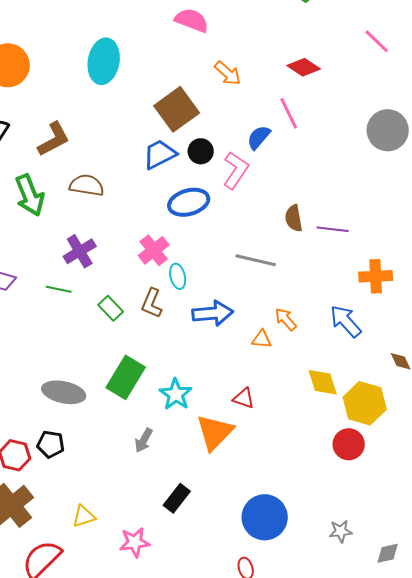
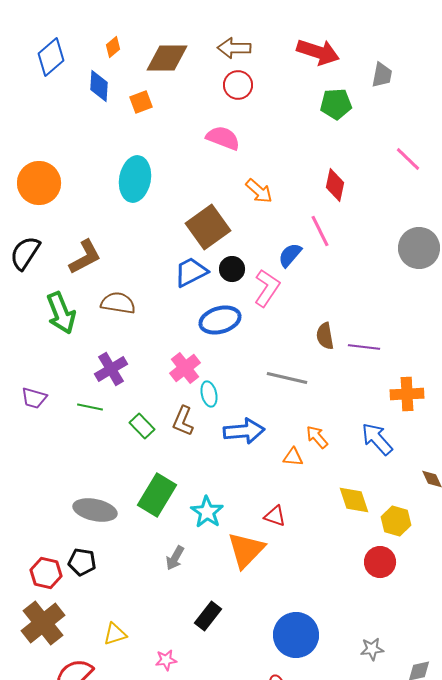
red diamond: (304, 67) -> (335, 185), turned 68
yellow hexagon: (365, 403) -> (396, 521), size x0.7
pink star: (135, 542) -> (166, 660), size x0.7

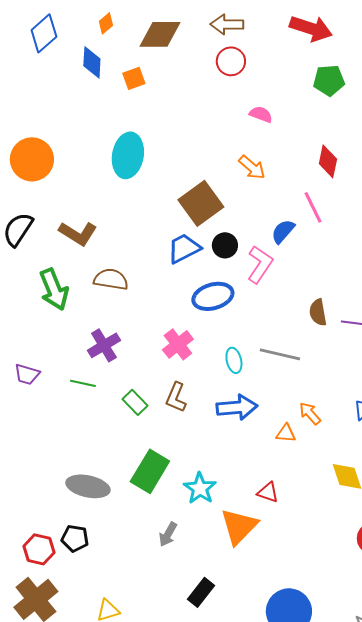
pink semicircle: (223, 138) -> (261, 114), moved, size x0.7
brown L-shape: (85, 257) -> (78, 233), turned 60
cyan ellipse: (209, 394) -> (234, 360), moved

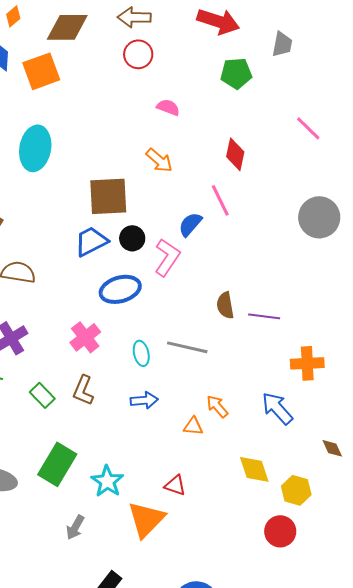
orange square: (134, 78) -> (41, 71), size x1.6
brown square: (201, 203) -> (108, 196), turned 33
blue arrow: (237, 407) -> (144, 400), size x0.7

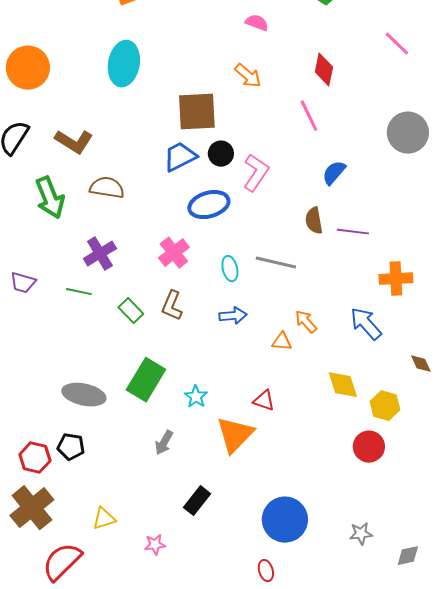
blue semicircle: (190, 224) -> (334, 173), moved
cyan star: (107, 481) -> (196, 397), size x0.7

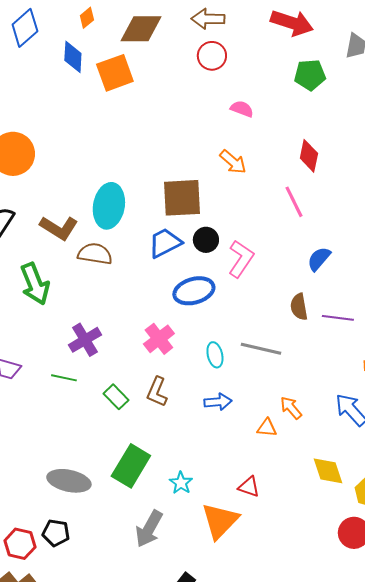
cyan ellipse: (124, 64) -> (109, 206), moved
brown semicircle: (107, 188) -> (95, 254), moved
gray arrow: (164, 443) -> (149, 529), size x1.5

